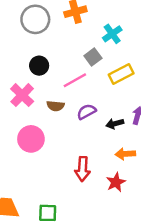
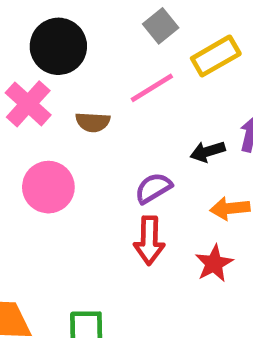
black circle: (39, 66) -> (58, 46), size x1.5
pink line: (75, 80) -> (152, 88), moved
purple semicircle: (87, 112) -> (153, 188), moved

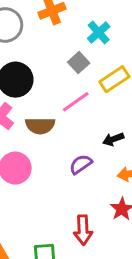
brown semicircle: (93, 122) -> (40, 126), size x1.4
red arrow: (149, 241) -> (83, 230), moved

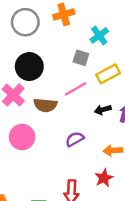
gray square: (79, 63) -> (81, 58), turned -35
black arrow: (113, 139) -> (103, 110), moved

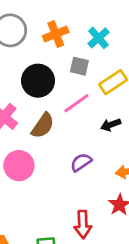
orange cross: (64, 14) -> (56, 34), moved
black circle: (29, 67) -> (38, 81), moved
brown semicircle: (45, 105) -> (43, 126), turned -55

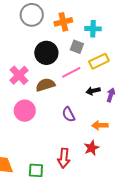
cyan cross: (98, 38) -> (93, 29), turned 35
brown semicircle: (43, 126) -> (45, 85), turned -150
purple semicircle: (81, 162) -> (69, 114), turned -91

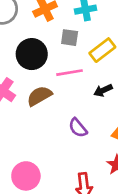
pink line: (71, 72) -> (69, 73), turned 30
pink circle: (25, 111) -> (26, 176), moved

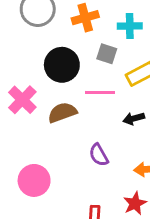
pink circle: (26, 176) -> (34, 180), moved

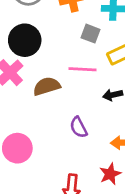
black circle: (62, 65) -> (25, 40), moved

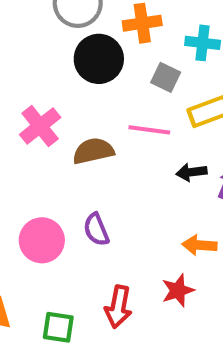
black circle: (25, 40) -> (99, 59), moved
purple semicircle: (79, 127) -> (96, 230), moved

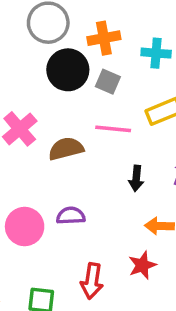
gray square: (166, 77) -> (108, 82), moved
black arrow: (191, 172) -> (136, 178), moved, turned -75
purple semicircle: (96, 230) -> (71, 216), turned 112

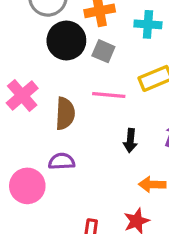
brown semicircle: (66, 149) -> (65, 114), turned 108
purple semicircle: (71, 216) -> (62, 161), moved

